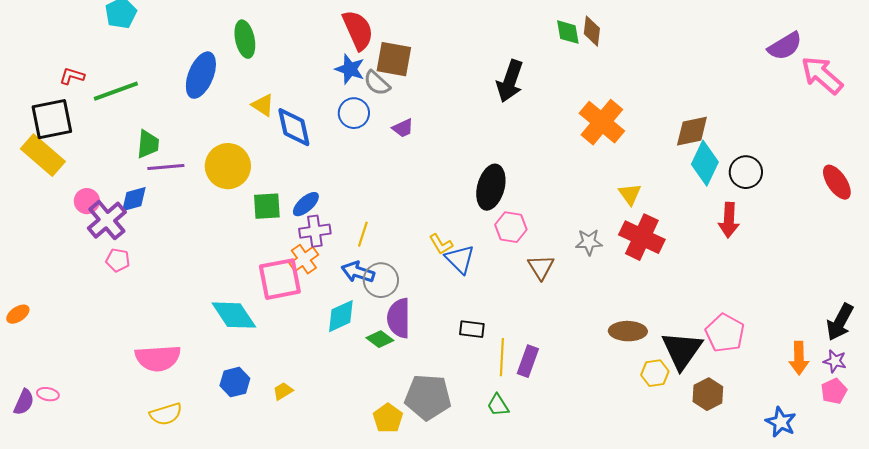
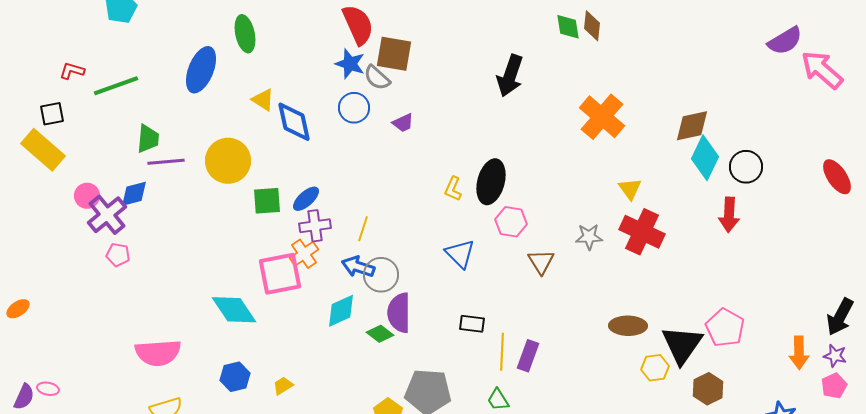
black square: (52, 119) -> (52, 114), size x0.6
yellow L-shape: (441, 244) -> (453, 189), moved, turned 55

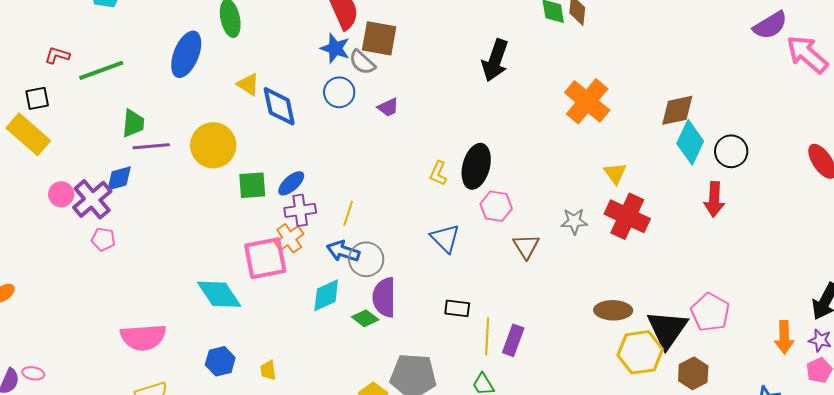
pink circle: (87, 196) -> (61, 194), moved
yellow hexagon: (655, 368) -> (640, 352), size x1.6
yellow trapezoid: (283, 386) -> (268, 370), turned -65

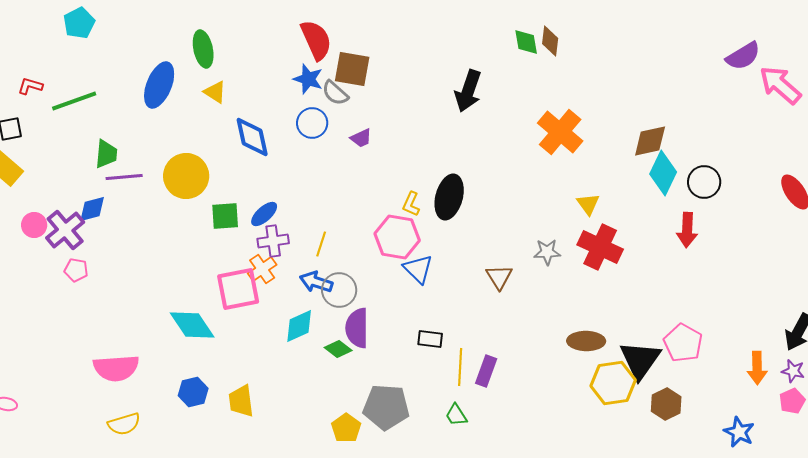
yellow triangle: (248, 84) -> (215, 92), moved
pink hexagon: (496, 206) -> (397, 237), moved, size x1.4
yellow trapezoid: (268, 370) -> (241, 401), size x1.6

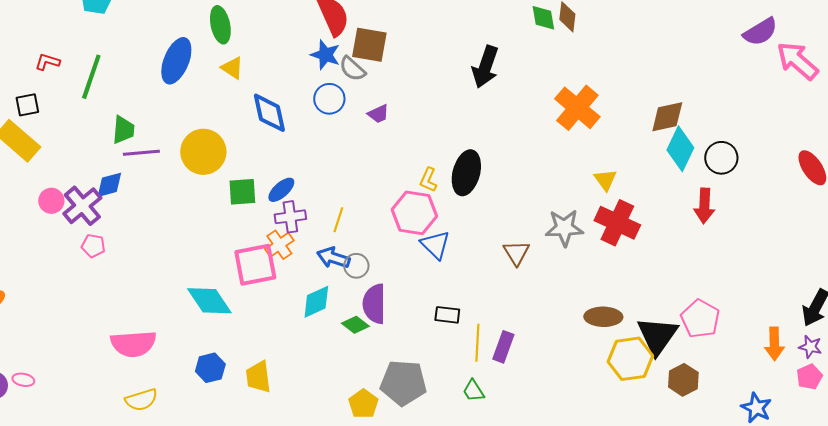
green line: (74, 101) -> (91, 77), turned -51
gray star: (547, 252) -> (564, 228), size x1.4
gray circle: (339, 290) -> (356, 266), size x0.7

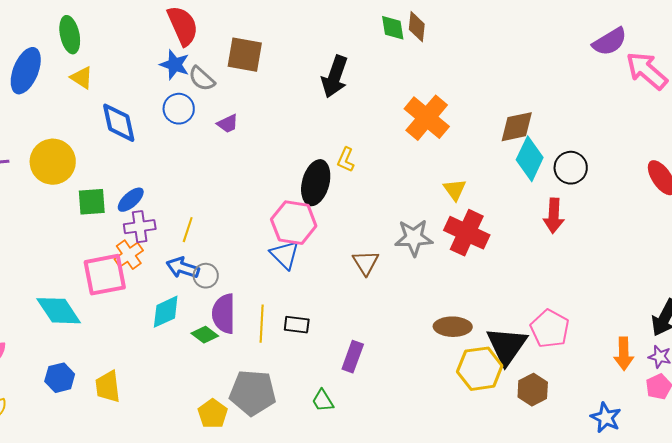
brown square: (369, 45) -> (245, 55), moved
yellow L-shape: (428, 180) -> (346, 160), moved
pink hexagon: (414, 213) -> (294, 223), moved
yellow line: (477, 343) -> (262, 324), moved

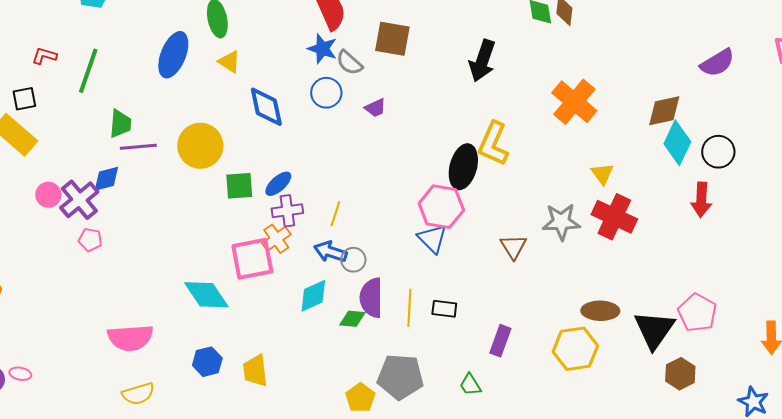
purple semicircle: (610, 42) -> (717, 63), moved
yellow L-shape: (346, 160) -> (493, 144), size x1.8
green diamond: (205, 335) -> (352, 319), turned -32
yellow hexagon: (480, 369) -> (575, 349), moved

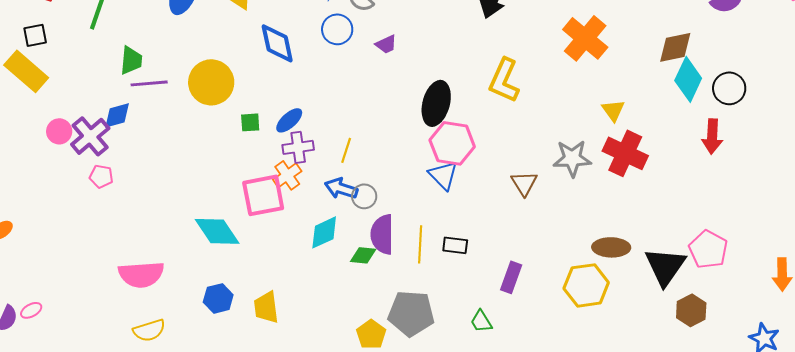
black ellipse: (463, 167) -> (436, 103), moved
green square: (239, 186) -> (250, 122), size x0.7
pink ellipse: (20, 374) -> (31, 310), turned -40

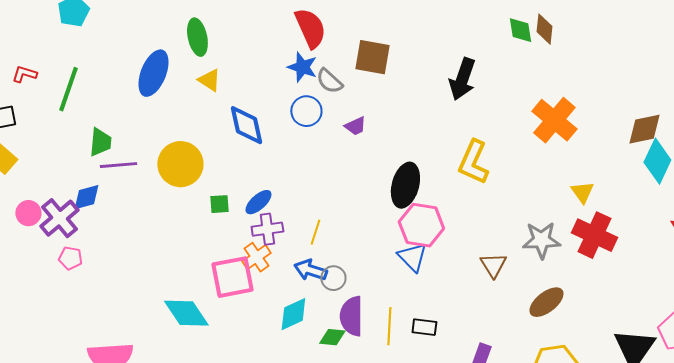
brown ellipse: (611, 247) -> (546, 302), moved, turned -39

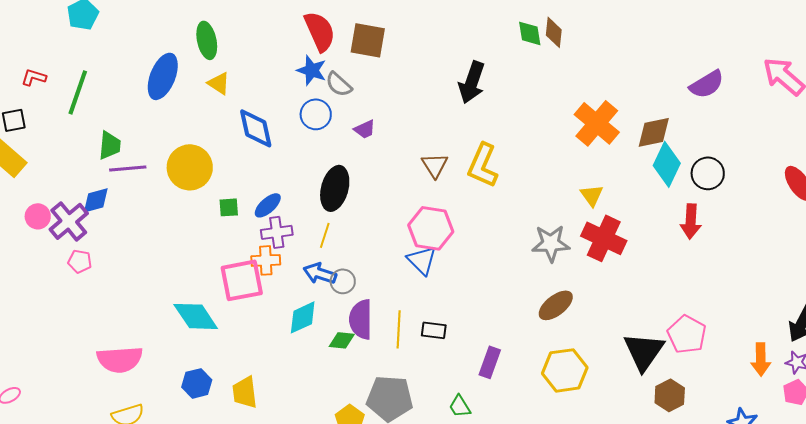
brown square: (372, 57) -> (368, 40), moved
orange cross: (554, 120) -> (597, 123), moved
black ellipse: (405, 185) -> (335, 188), moved
orange cross: (256, 257) -> (266, 260), turned 32
brown triangle: (493, 265) -> (435, 165), moved

